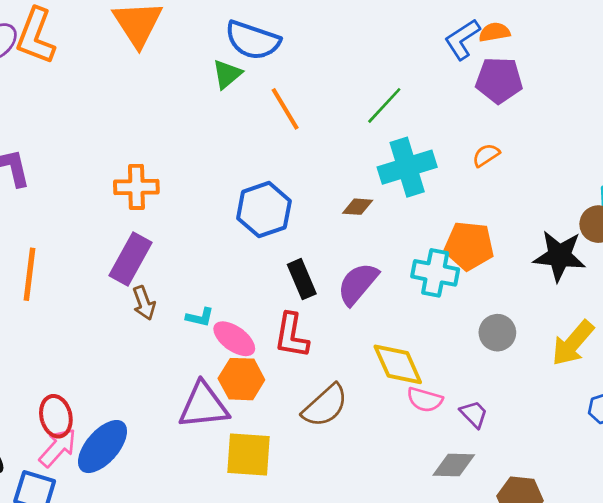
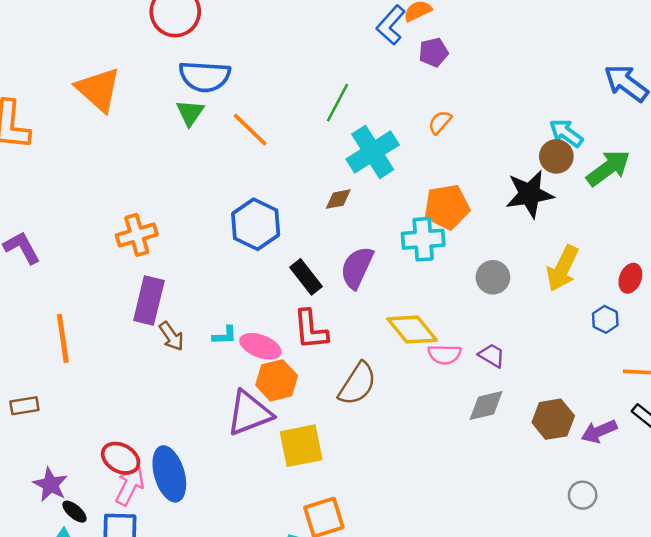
purple pentagon: (499, 80) -> (433, 52), size x0.7
red ellipse: (56, 416) -> (121, 458), turned -33
blue ellipse: (103, 447) -> (169, 474), turned -42

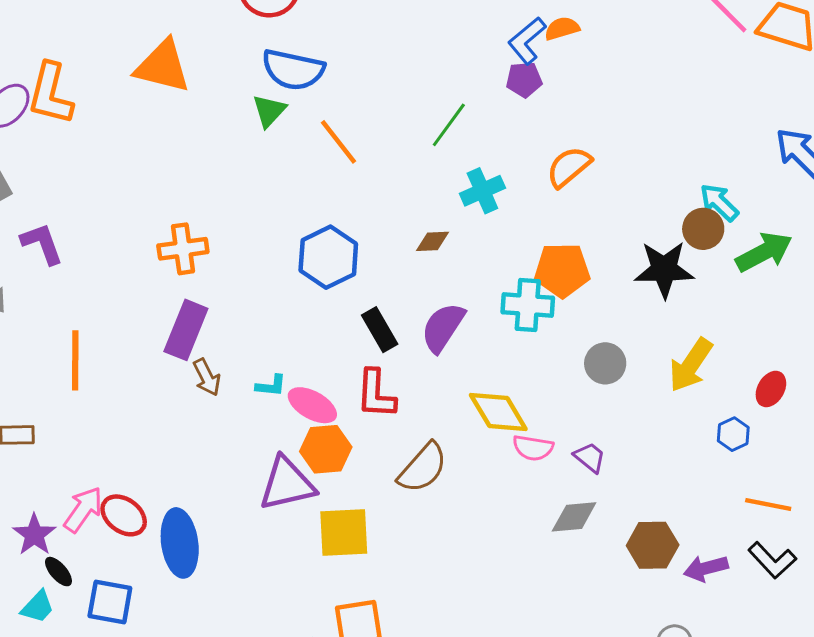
purple pentagon: (433, 52) -> (524, 80), moved
orange triangle: (98, 89) -> (163, 66), turned -36
orange semicircle: (440, 122) -> (569, 167), size x1.5
cyan cross: (373, 152) -> (482, 191), size x0.7
pink arrow: (130, 486) -> (83, 509), moved

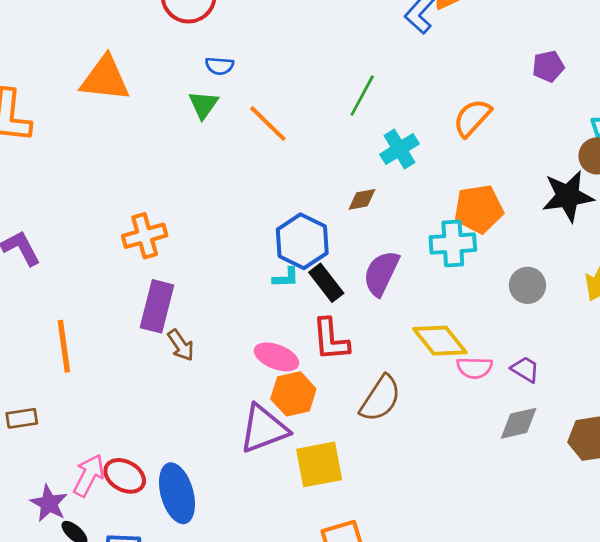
blue semicircle: (293, 70) -> (219, 66), size x0.5
purple pentagon: (524, 80) -> (548, 66), moved
blue hexagon: (328, 257) -> (302, 241), moved
cyan L-shape: (271, 386) -> (286, 277), moved

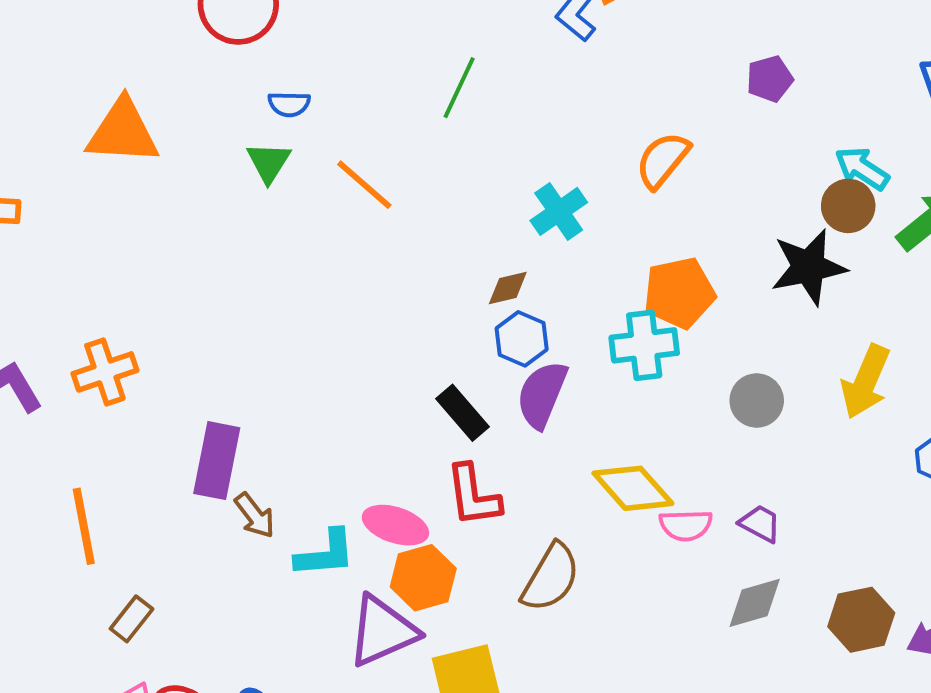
green line: (362, 96) -> (459, 88), moved
orange cross: (145, 236) -> (105, 372), moved
blue hexagon: (302, 241) -> (522, 339), moved, size x0.7
cyan L-shape: (286, 277) -> (325, 554), moved, size x1.6
brown rectangle: (22, 418) -> (131, 619), moved, turned -40

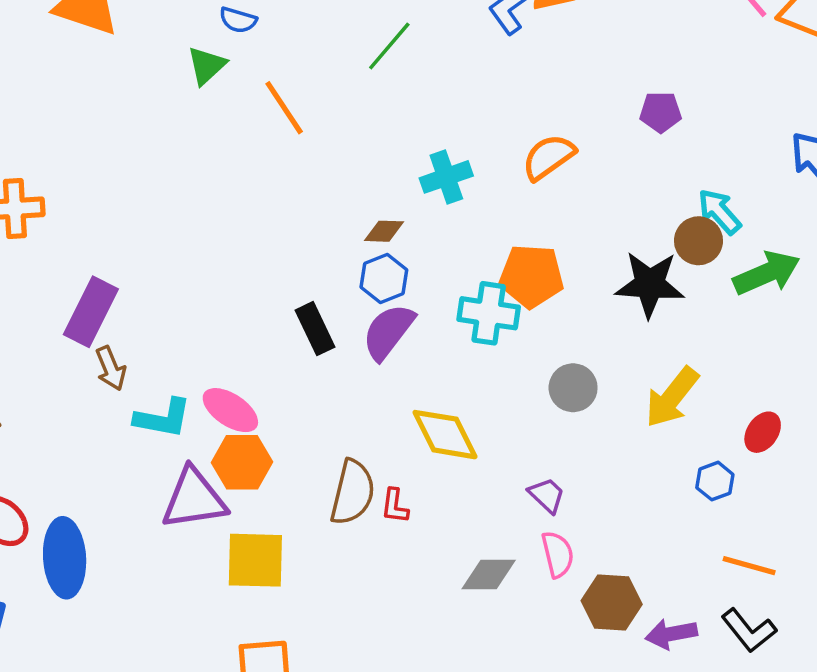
red L-shape: (473, 495) -> (395, 506), moved, size x0.6
pink semicircle: (686, 525) -> (558, 554), moved, turned -117
brown semicircle: (551, 578) -> (353, 492), turned -32
gray diamond: (755, 603) -> (489, 574), moved

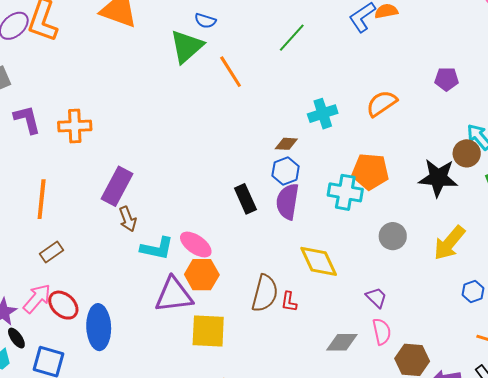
green triangle: (207, 65) -> (187, 46), size x1.5
purple semicircle: (388, 332) -> (287, 202), turned -30

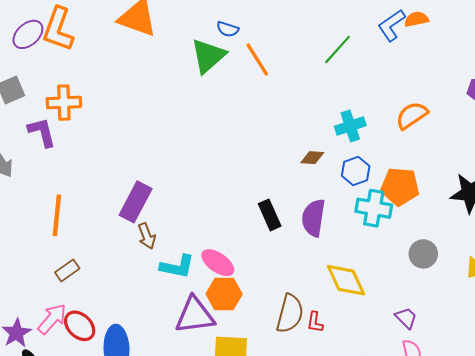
green line: (292, 38) -> (338, 49), moved
orange line: (231, 72) -> (257, 60), moved
orange cross: (75, 126) -> (64, 103), moved
blue hexagon: (286, 171) -> (356, 171), moved

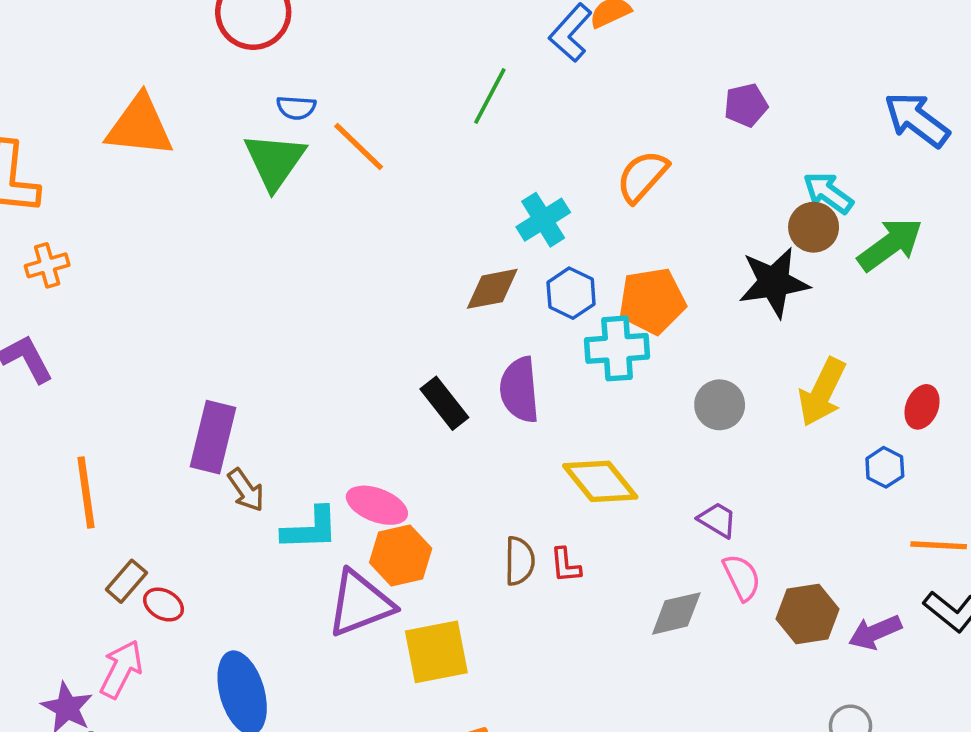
orange cross: (64, 103) -> (47, 265), moved, size x0.7
brown diamond: (312, 158) -> (492, 289), size x1.4
brown semicircle: (290, 314) -> (520, 561), size x0.7
red ellipse: (80, 326) -> (163, 605), moved, size x0.7

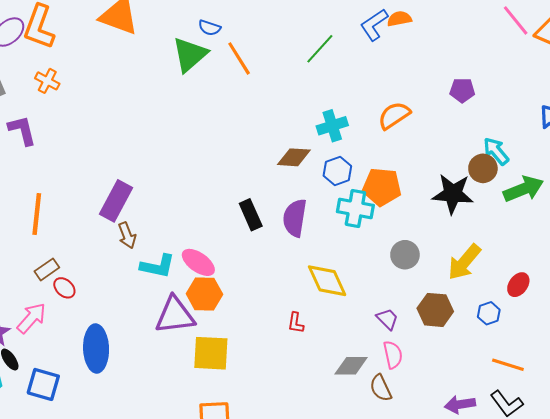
orange cross: (47, 265) -> (47, 81), turned 30
brown semicircle: (520, 561) -> (381, 388), moved, turned 140
brown hexagon: (808, 614) -> (435, 310), moved

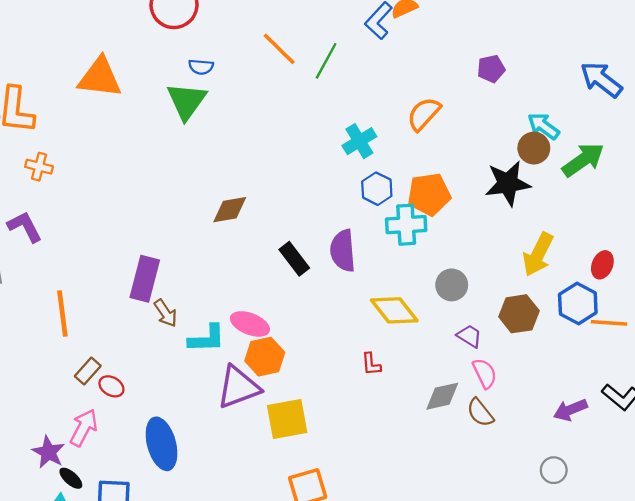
orange line: (239, 58) -> (279, 49), moved
brown diamond: (294, 157) -> (230, 210), moved
gray circle: (405, 255) -> (452, 285), moved
blue hexagon: (489, 313) -> (578, 304), size x1.6
orange line: (508, 365) -> (609, 323), moved

